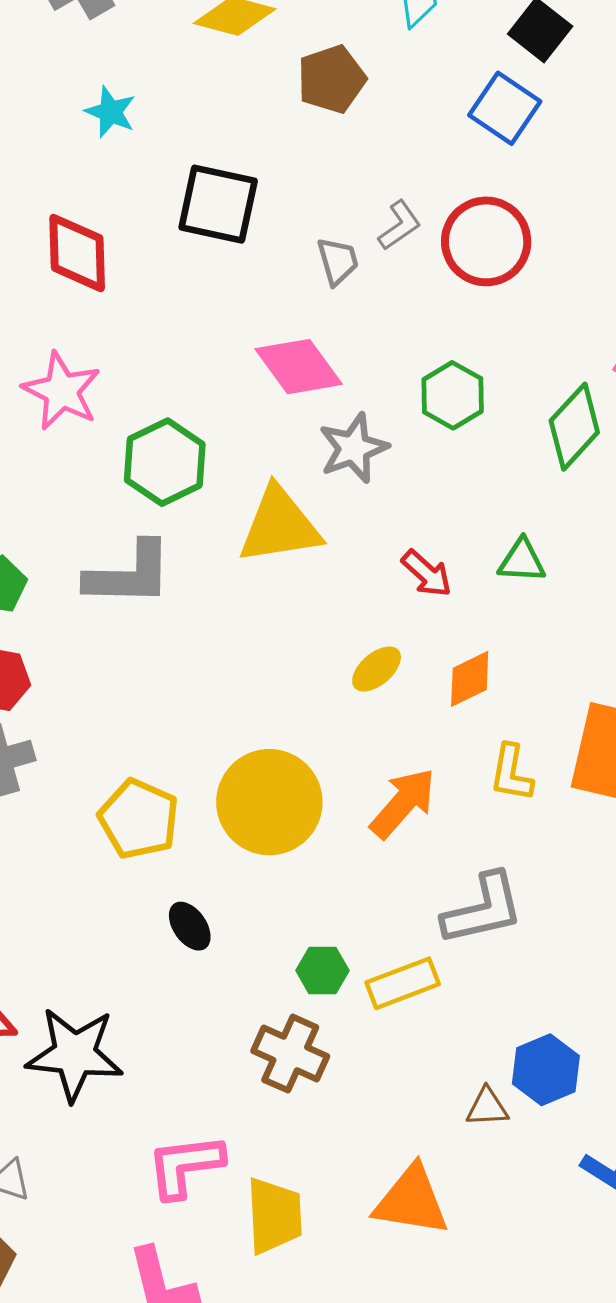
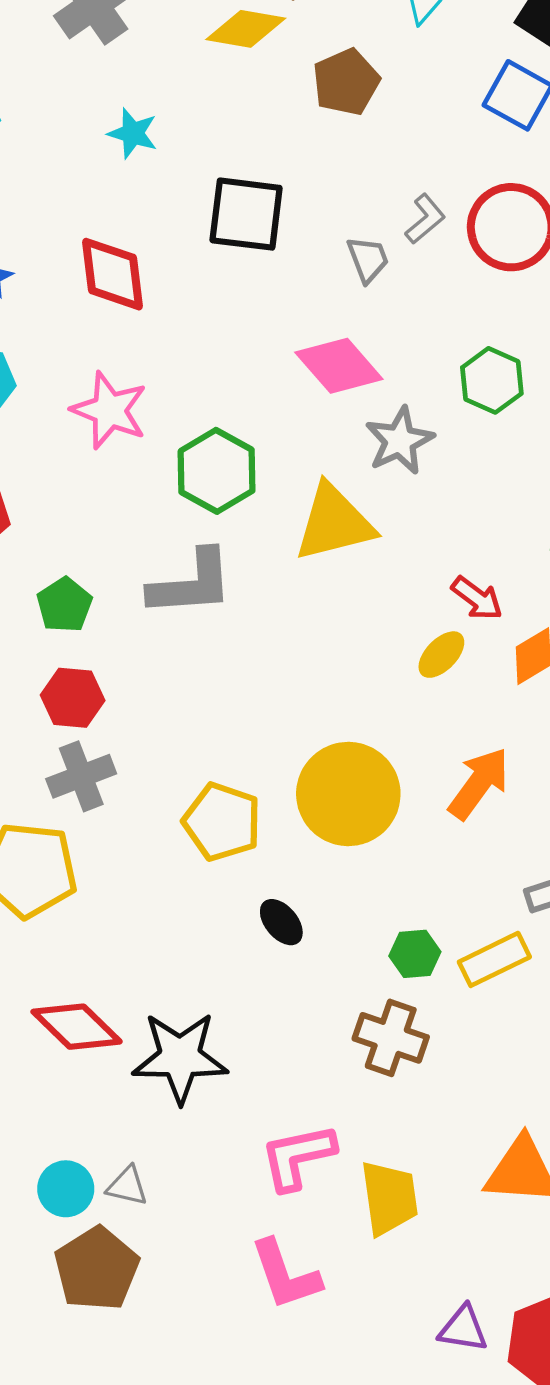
red arrow: (427, 573) -> (477, 598), moved

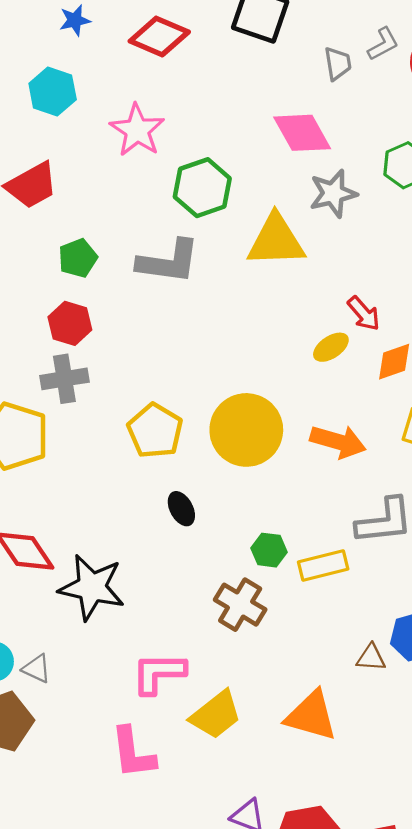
red diamond: (113, 274) -> (159, 37), turned -72
orange arrow: (479, 783) -> (338, 442), turned 58
yellow trapezoid: (389, 1198) -> (216, 715), turned 48

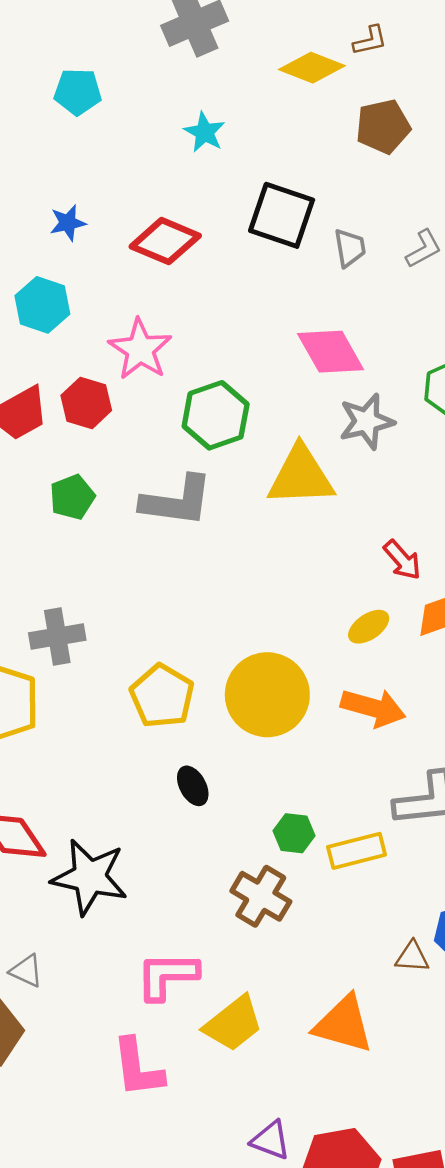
gray trapezoid: (338, 64) -> (350, 248), moved
red hexagon: (70, 323) -> (86, 403), moved
yellow ellipse: (331, 347) -> (369, 627), moved

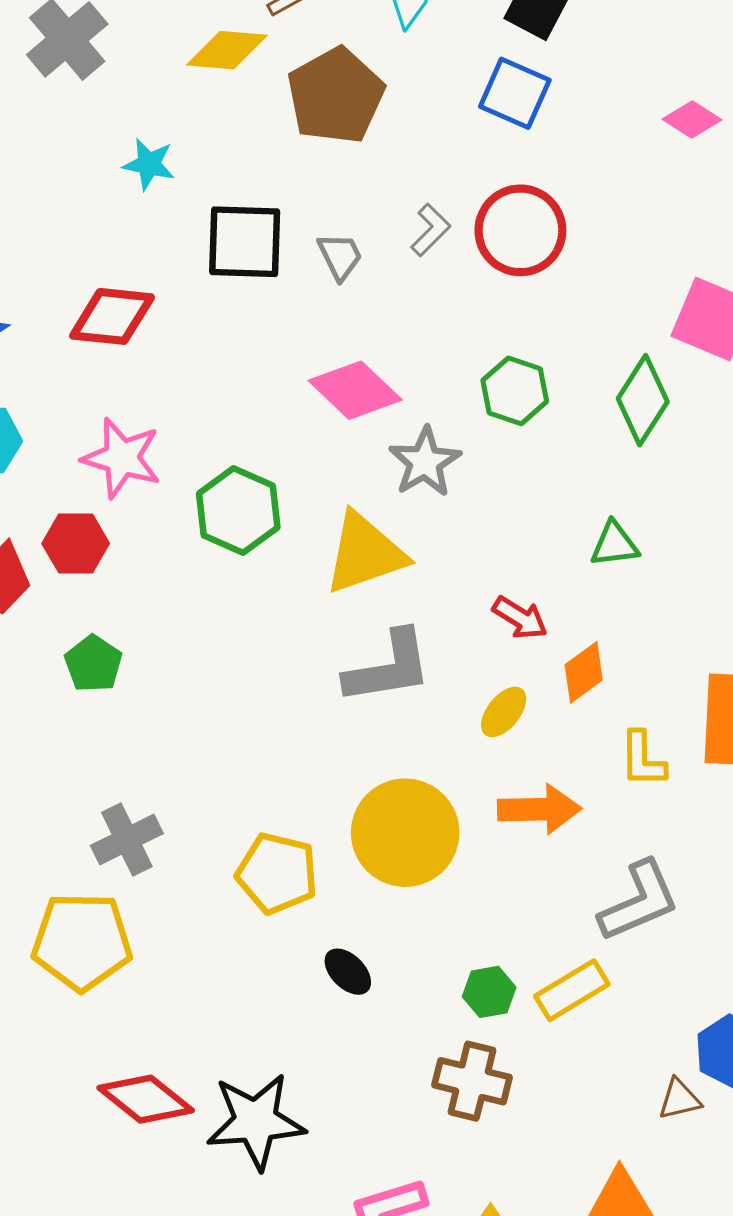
brown pentagon: (383, 127) -> (336, 96), size x1.4
cyan star: (205, 132) -> (149, 164), moved
gray L-shape: (177, 501) -> (388, 667), moved

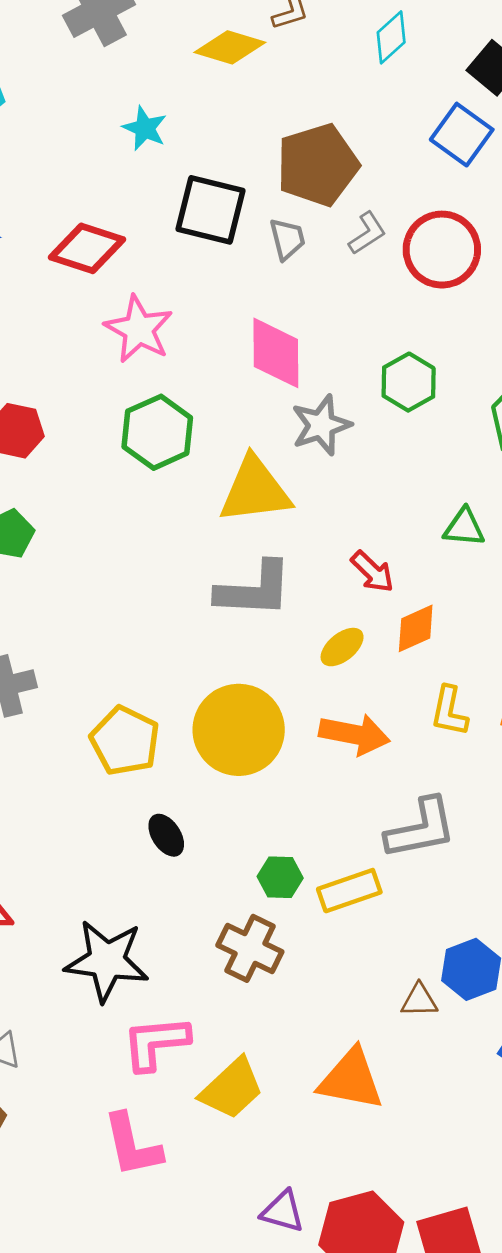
brown pentagon: (336, 96) -> (318, 165), moved
pink diamond: (355, 390) -> (276, 353), turned 34
pink star: (122, 458) -> (139, 329), moved
black star: (256, 1121) -> (107, 961), moved

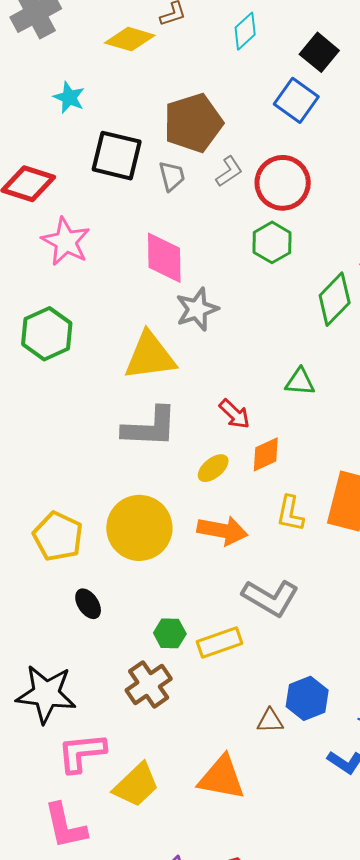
green hexagon: (409, 382) -> (272, 242), moved
green hexagon: (157, 432) -> (47, 334), moved
gray L-shape: (421, 829) -> (271, 598), turned 42
brown cross: (250, 948) -> (149, 684), turned 30

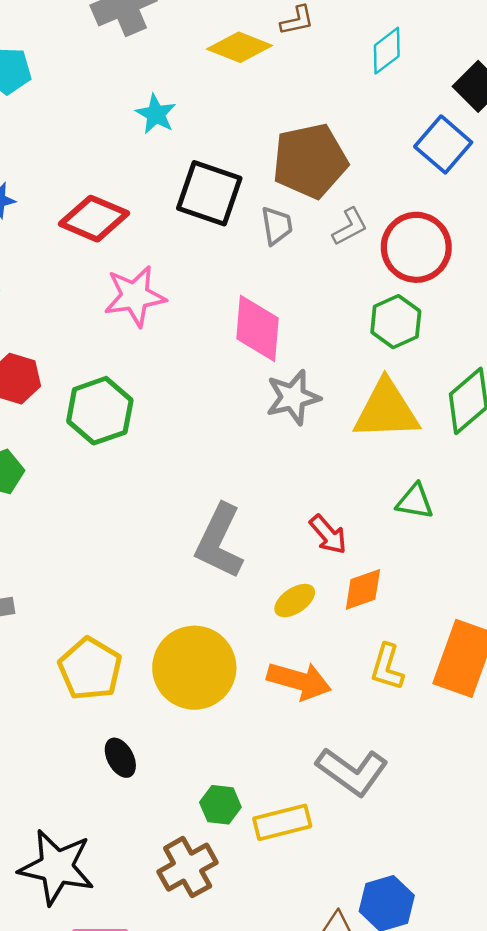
pink star: (66, 241) -> (135, 296), turned 30
yellow triangle: (150, 356) -> (386, 410), moved
gray L-shape: (150, 427) -> (219, 541), turned 108

